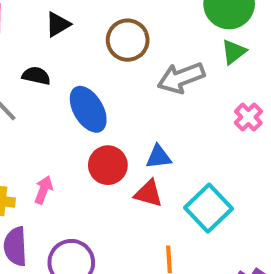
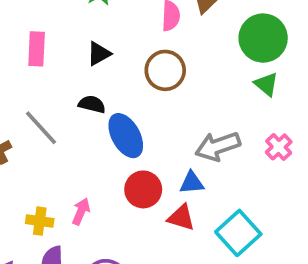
green triangle: (234, 52) -> (266, 84), turned -44
black semicircle: (36, 76) -> (92, 104), moved
gray arrow: (181, 78) -> (218, 146), moved

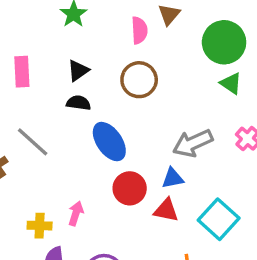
black semicircle: (92, 104) -> (79, 103), moved

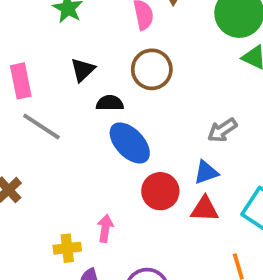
black semicircle: (79, 103) -> (110, 103), moved
gray line: (33, 142) -> (41, 126), moved
gray arrow: (193, 143) -> (222, 130), size x0.7

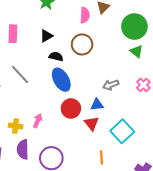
gray line: (41, 126) -> (20, 74), moved
red triangle: (205, 209) -> (92, 123), turned 35

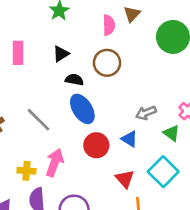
green triangle: (136, 51) -> (172, 133), moved
gray line: (20, 74) -> (39, 120), moved
blue triangle: (97, 105) -> (129, 139), turned 40
pink arrow: (38, 121) -> (55, 163), size x1.5
red triangle: (92, 123) -> (125, 179), moved

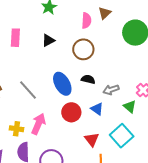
black semicircle: (74, 80) -> (88, 79), moved

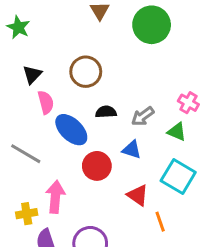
pink semicircle: (86, 21) -> (46, 102), moved

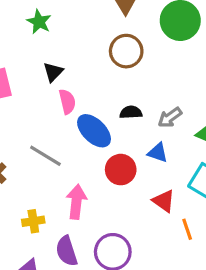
brown circle: (86, 72) -> (126, 51), moved
yellow cross: (27, 214) -> (33, 221), moved

